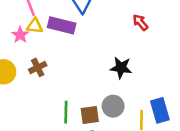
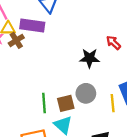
red arrow: (140, 22) -> (113, 43), moved
brown cross: (38, 67) -> (16, 40), moved

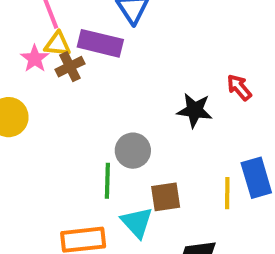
gray circle: (86, 93) -> (133, 151), moved
brown square: (66, 103) -> (166, 197), moved

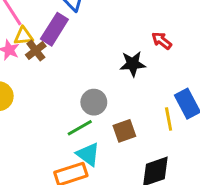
purple rectangle: (100, 43) -> (54, 29), turned -60
green line: (107, 181) -> (80, 128), turned 70
cyan triangle: (137, 222) -> (88, 154), moved

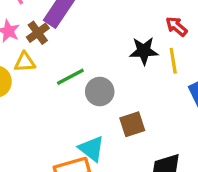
yellow triangle: (24, 36) -> (25, 62), moved
yellow line: (169, 119) -> (173, 61), moved
green line: (80, 128) -> (70, 77), moved

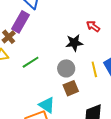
yellow line: (173, 61) -> (94, 69), moved
gray circle: (100, 92) -> (66, 68), moved

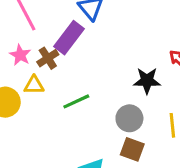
brown square: (71, 88) -> (132, 149), turned 35

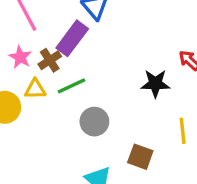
green line: (76, 101) -> (71, 86), moved
gray circle: (129, 118) -> (94, 122), moved

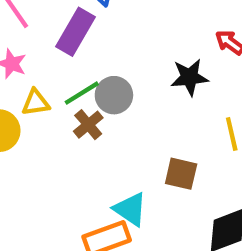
brown cross: (50, 60) -> (88, 125), moved
gray circle: (94, 122) -> (114, 95), moved

